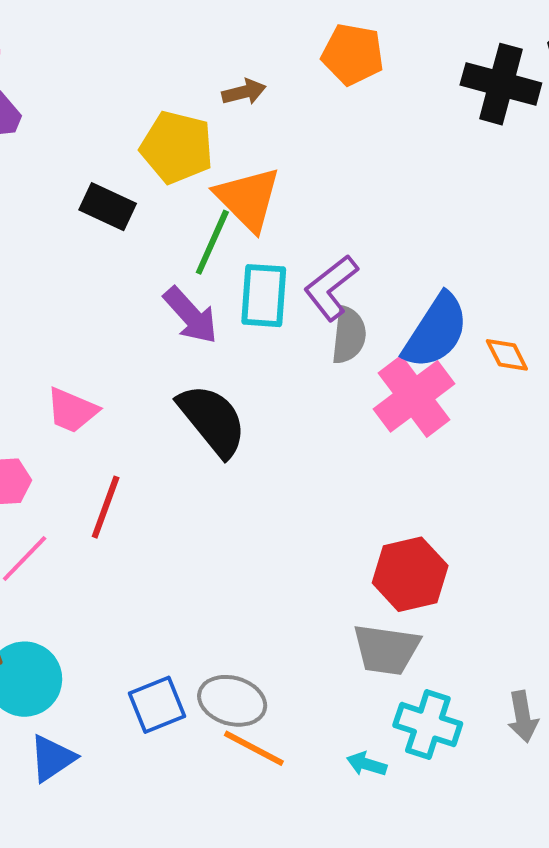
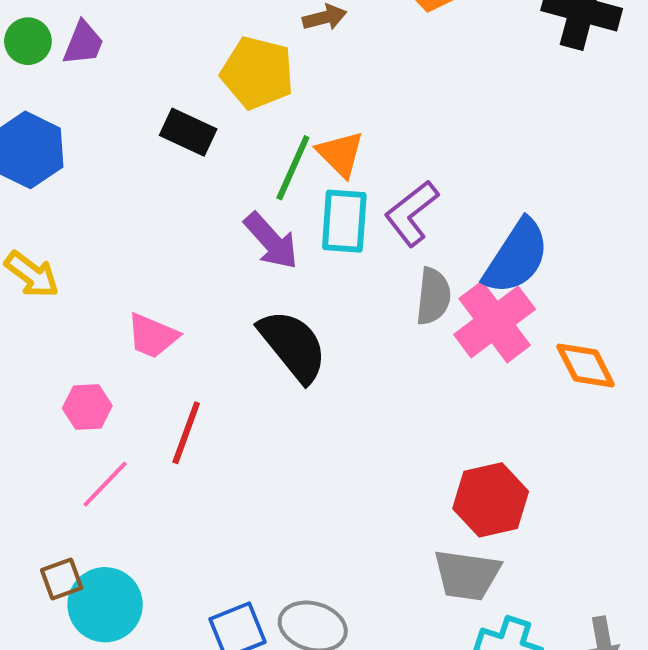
orange triangle: (248, 199) -> (340, 154), moved, size x0.7
gray semicircle: (349, 335) -> (433, 296), moved
orange diamond: (507, 355) -> (586, 365), moved, size x1.4

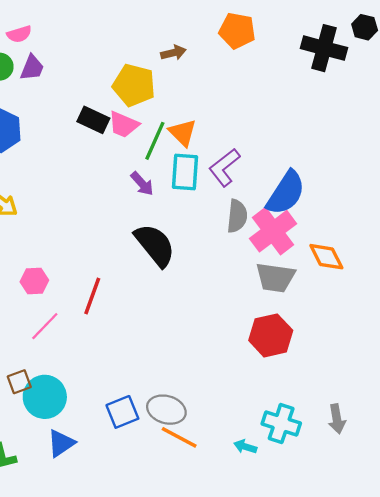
purple arrow: (271, 241) -> (142, 184), size x0.7
pink trapezoid: (153, 336) -> (124, 125), moved
gray trapezoid: (467, 575) -> (275, 278), moved

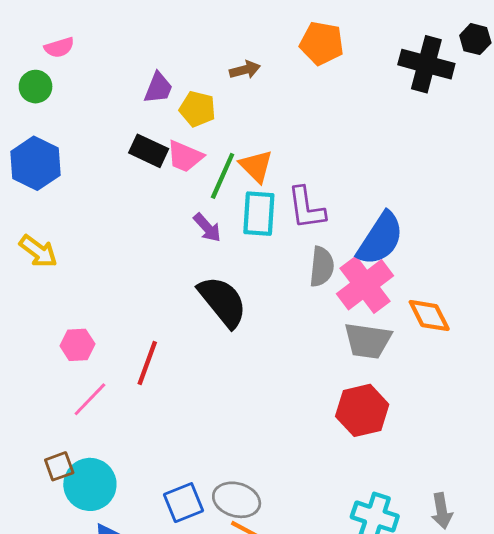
purple trapezoid: (32, 68) -> (158, 88), moved
yellow pentagon: (134, 85) -> (197, 109), size x0.7
purple L-shape: (224, 167) -> (306, 208), turned -60

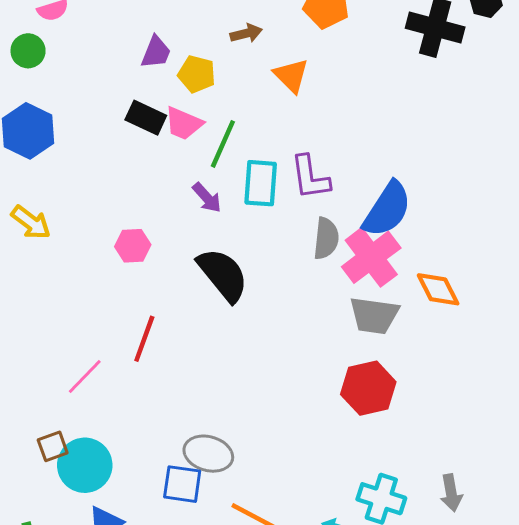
orange triangle: (256, 166) -> (291, 76), moved
pink hexagon: (77, 345) -> (133, 246), moved
gray ellipse: (237, 500) -> (208, 454), moved
blue square: (183, 503) -> (182, 484), turned 30

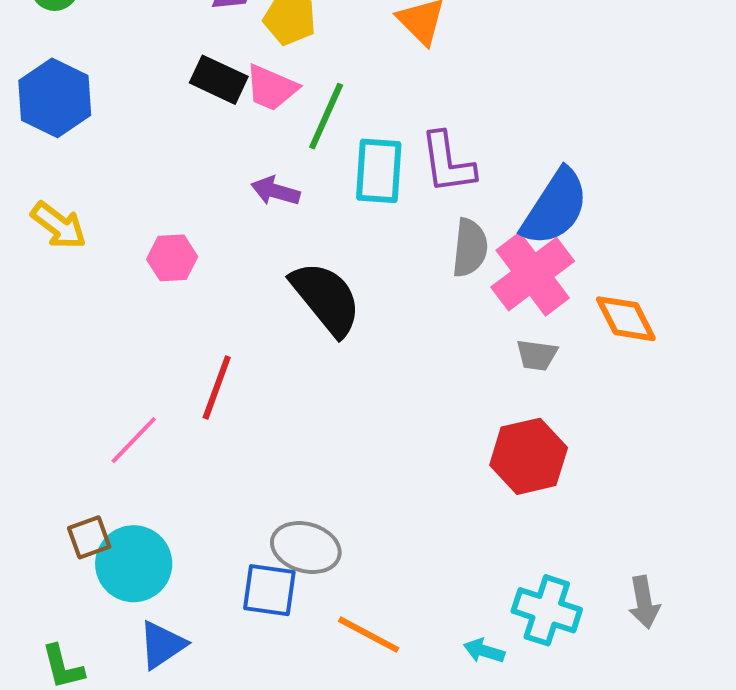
purple arrow: (207, 198) -> (275, 191), moved, turned 148
pink hexagon: (133, 246) -> (172, 258), moved
gray trapezoid: (374, 315) -> (537, 355), size x0.6

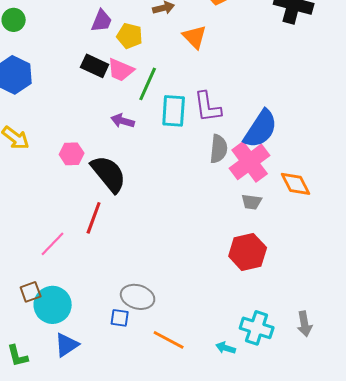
black semicircle: (326, 298) -> (109, 174), moved
blue square: (269, 590) -> (120, 318), size x0.7

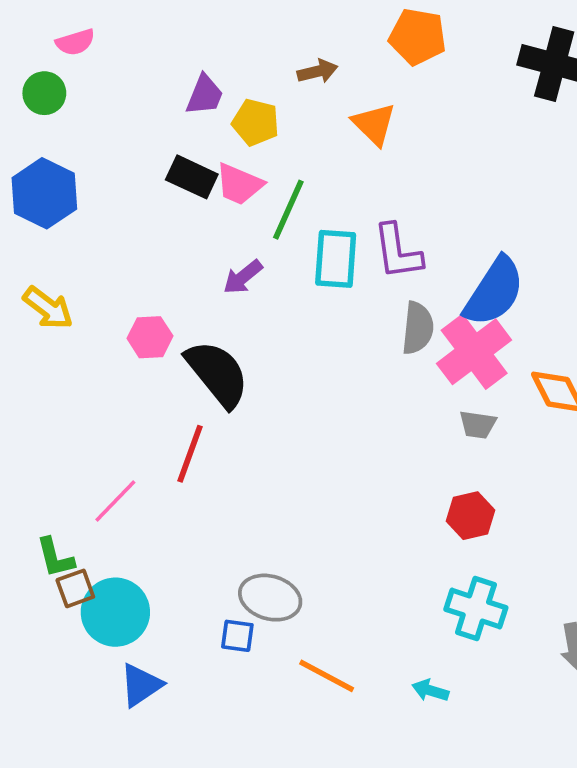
purple arrow: (123, 121) -> (243, 277), turned -55
red hexagon: (248, 252) -> (470, 516), size x0.7
cyan cross: (257, 328) -> (476, 608), moved
green L-shape: (18, 356) -> (55, 558), moved

